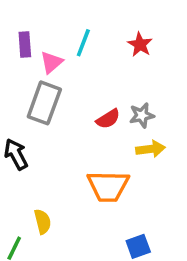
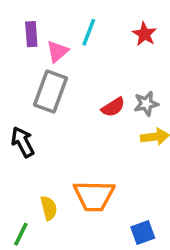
orange trapezoid: (108, 186) -> (94, 196), moved

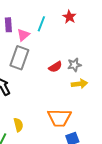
red star: (144, 34) -> (69, 17), moved
orange trapezoid: (94, 196) -> (59, 118), moved

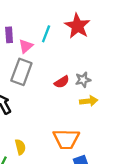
red star: (69, 17) -> (77, 26), size x1.6

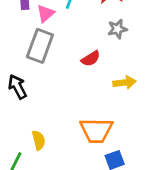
gray star: (83, 80) -> (117, 29), moved

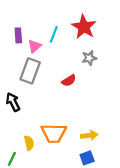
yellow arrow: (124, 83) -> (89, 135), moved
orange trapezoid: (96, 130) -> (54, 133), moved

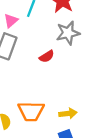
gray star: (89, 58) -> (68, 33), size x1.5

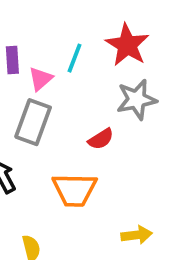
orange trapezoid: (31, 111) -> (74, 190), moved

